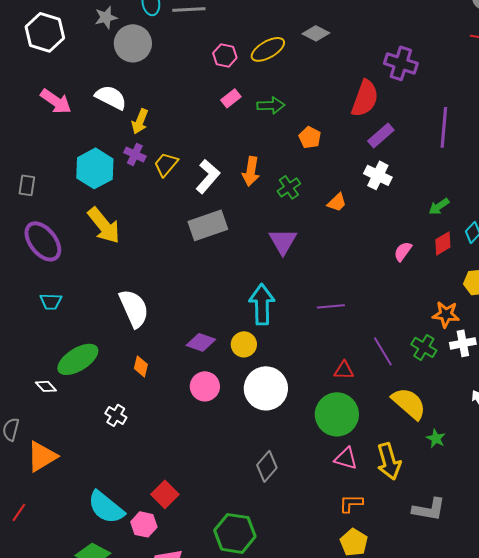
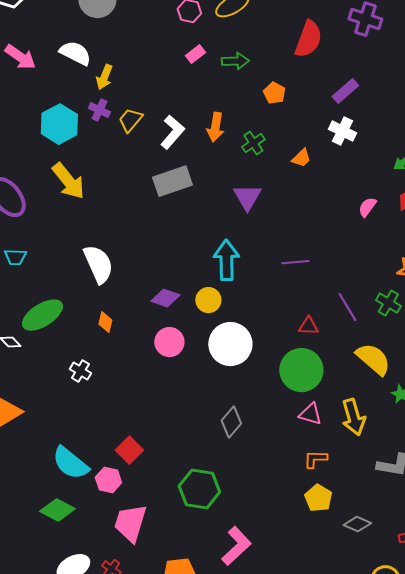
red semicircle: (365, 98) -> (308, 39), moved

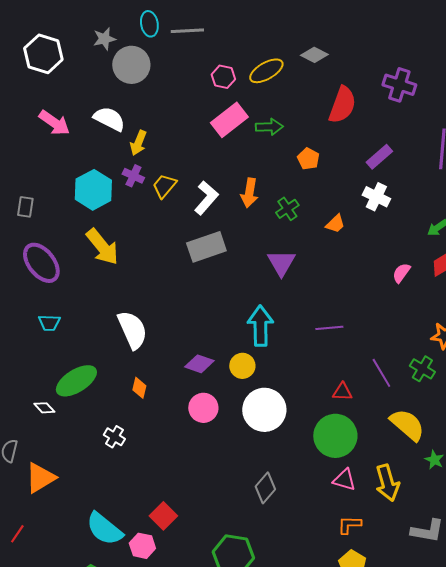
pink rectangle: (195, 54) -> (229, 120), size x1.8

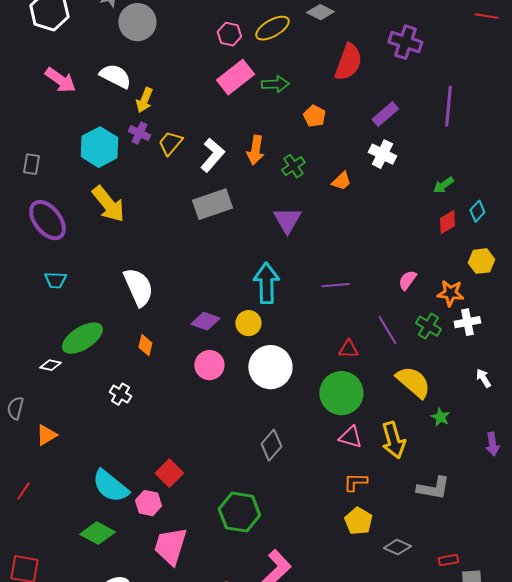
pink semicircle: (401, 273) -> (407, 280), moved
white diamond: (44, 408) -> (50, 365), turned -35
orange triangle: (40, 478) -> (46, 435), size x0.7

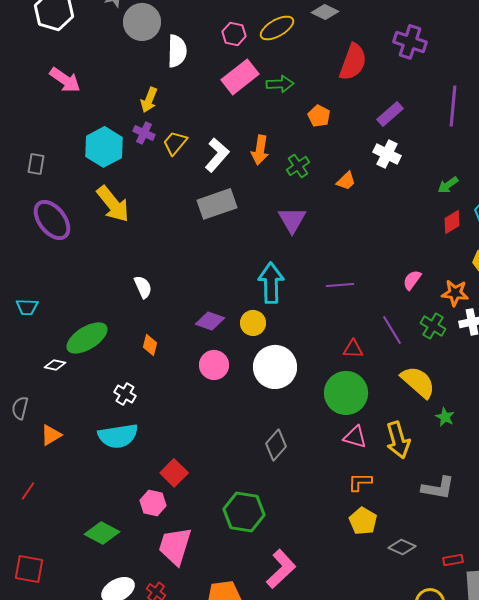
white semicircle: (115, 76) -> (177, 51), moved, turned 64
cyan trapezoid: (55, 280) -> (27, 307), moved
white semicircle: (138, 287) -> (143, 287), size x0.6
cyan semicircle: (110, 486) -> (118, 436), moved, turned -48

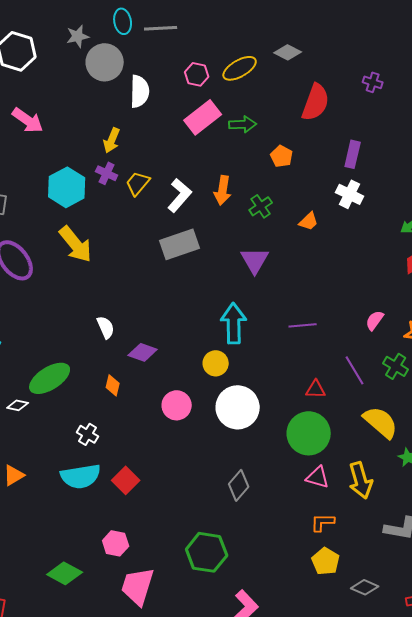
purple cross: (410, 42) -> (373, 82), size x0.6
purple rectangle: (390, 114) -> (353, 154), turned -36
purple diamond: (210, 321) -> (143, 352), moved
red square: (174, 473) -> (126, 480), moved

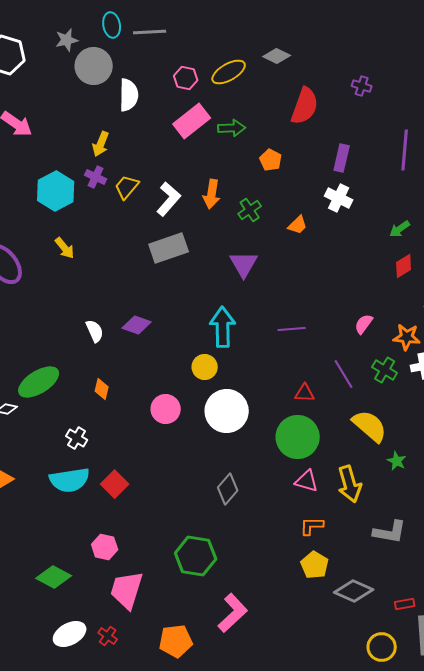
yellow arrow: (76, 244) -> (65, 248), size x0.6
purple diamond: (143, 352) -> (137, 325), moved
gray diamond: (365, 587) -> (354, 591), size x1.4

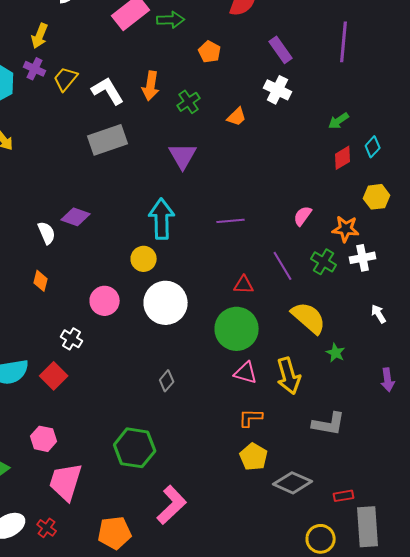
purple rectangle: (342, 158) -> (281, 50), turned -48
white L-shape: (169, 199) -> (108, 91), turned -72
white semicircle: (95, 331) -> (47, 233), moved
white cross: (77, 438) -> (72, 339), moved
gray diamond: (228, 489) -> (167, 381), size x0.7

